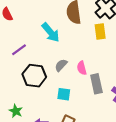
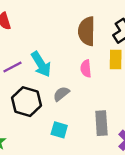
cyan arrow: (51, 32) -> (41, 64), moved
pink semicircle: (82, 68) -> (86, 69), moved

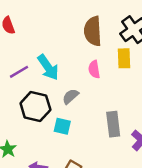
cyan square: (59, 130) -> (62, 126), moved

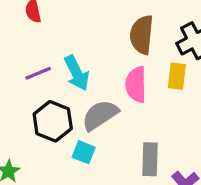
pink semicircle: (94, 69) -> (136, 84), size x1.5
gray semicircle: (70, 96) -> (100, 115), size x1.6

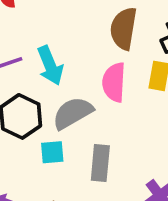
cyan square: (84, 152) -> (52, 152), turned -30
gray rectangle: (150, 159) -> (100, 163), moved

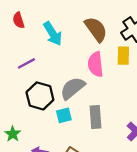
brown semicircle: (124, 28) -> (96, 29), turned 144
cyan arrow: (50, 66) -> (53, 34), moved

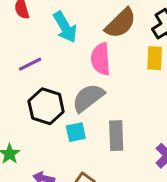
brown semicircle: (96, 29) -> (121, 23), turned 80
pink semicircle: (96, 64) -> (101, 59), moved

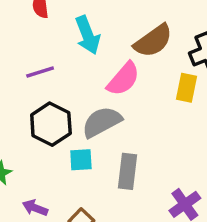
pink semicircle: (101, 59) -> (123, 79), turned -144

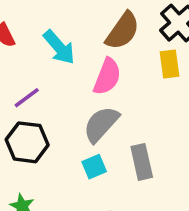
black hexagon: (51, 124) -> (27, 142), moved

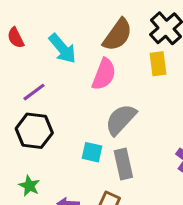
gray semicircle: (101, 124) -> (121, 120), moved
gray rectangle: (142, 162) -> (123, 164), moved
cyan square: (94, 167) -> (92, 152), turned 35

